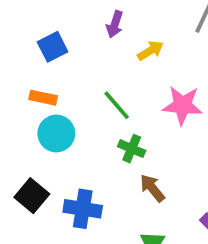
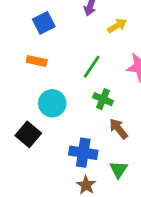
green line: (117, 105) -> (92, 67), turned 75
cyan circle: (56, 133) -> (52, 103), moved
blue cross: (83, 209) -> (83, 153), moved

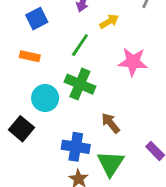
green line: (92, 67) -> (80, 45), moved
green cross: (103, 99) -> (80, 84), moved, size x1.5
green triangle: (119, 170) -> (111, 164), size x1.5

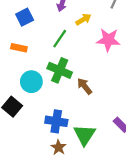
pink star: (133, 62) -> (108, 40), moved
brown arrow: (111, 123) -> (85, 86), moved

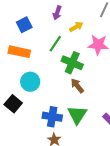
orange rectangle: (19, 48) -> (19, 52), size x1.5
green cross: (60, 70) -> (72, 63), moved
green triangle: (85, 135) -> (77, 115), moved

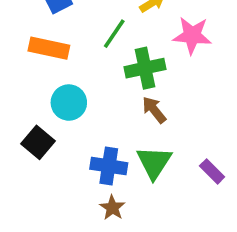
green cross: (72, 63) -> (145, 68), turned -35

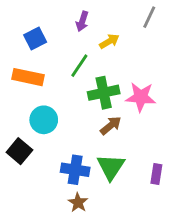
pink star: (192, 35) -> (141, 97), moved
brown arrow: (154, 110) -> (111, 125), turned 90
purple rectangle: (212, 171) -> (156, 174), turned 54

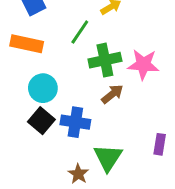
black square: (19, 151) -> (41, 121), moved
green triangle: (111, 167) -> (108, 158), moved
blue cross: (75, 170) -> (75, 122), moved

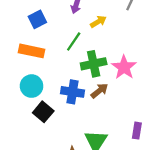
pink star: (143, 65) -> (124, 67), turned 30
cyan circle: (43, 88) -> (32, 86), moved
blue cross: (75, 122) -> (72, 92), moved

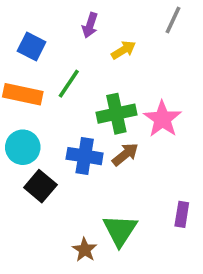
blue square: (37, 19) -> (32, 46), turned -36
green line: (74, 42) -> (69, 84), moved

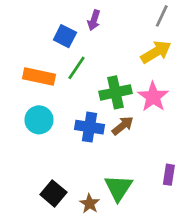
blue square: (32, 46) -> (65, 36), moved
yellow arrow: (124, 50) -> (156, 52), moved, size x1.5
black square: (40, 186) -> (53, 193), moved

